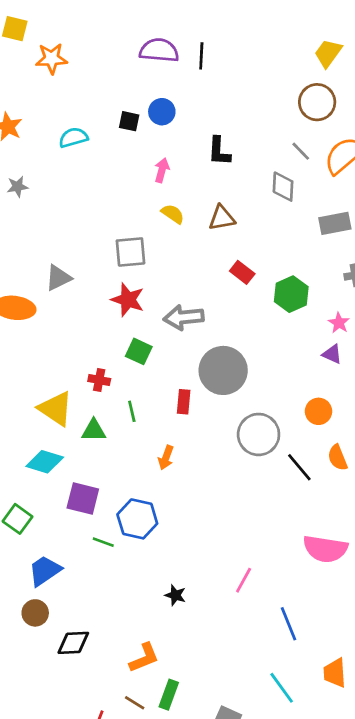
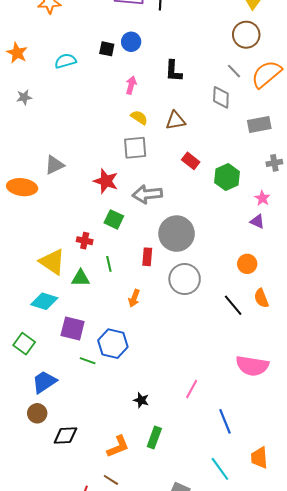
gray square: (131, 252) -> (135, 148), moved
gray circle: (259, 434) -> (185, 279), moved
green rectangle: (169, 695) -> (154, 438), moved

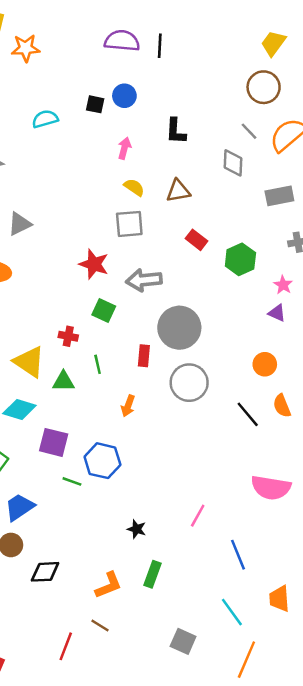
gray triangle: (54, 165) -> (19, 224), moved

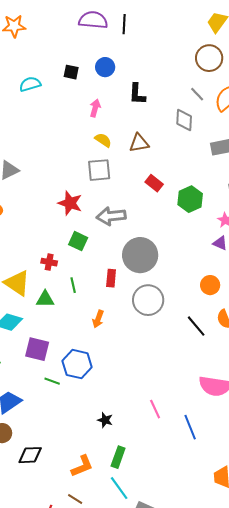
blue circle: (124, 96) -> (105, 67), moved
pink line: (198, 516) -> (155, 409), turned -54
blue line: (238, 555) -> (190, 427), moved
cyan line: (232, 612) -> (119, 488), moved

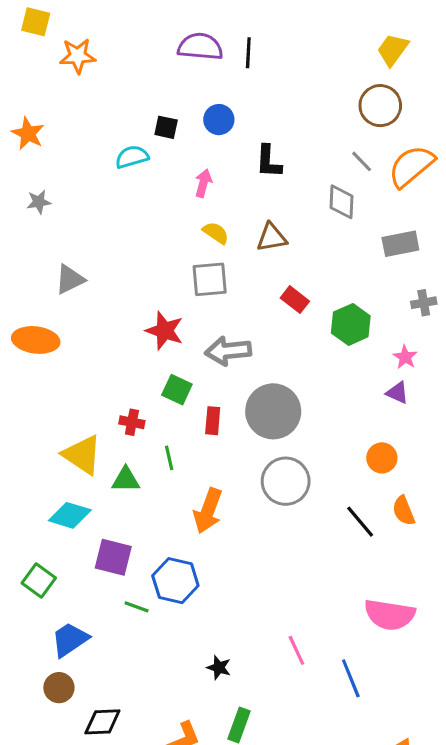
cyan semicircle: (30, 84) -> (132, 157), moved
red rectangle: (111, 278) -> (213, 421), moved
orange arrow: (98, 319) -> (208, 511), size x1.6

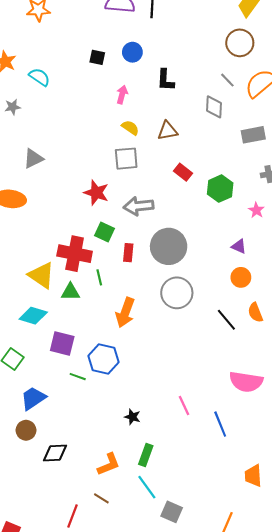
cyan semicircle: (132, 157) -> (39, 77), moved, turned 50
purple triangle: (397, 393) -> (239, 246), moved
red cross: (132, 422) -> (75, 254), size x2.0

